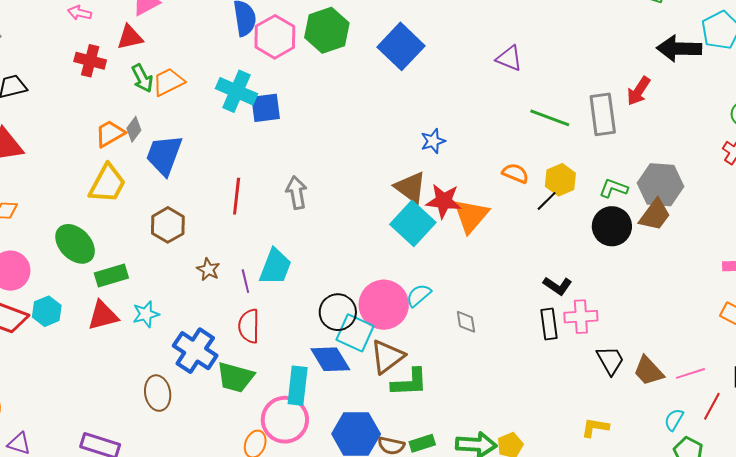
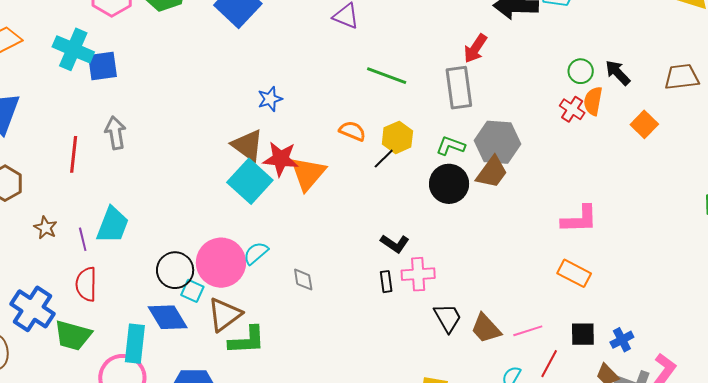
gray rectangle: (603, 114) -> (459, 88), moved
gray arrow: (297, 193) -> (115, 133), moved
black rectangle: (549, 324) -> (386, 282), size x0.7
cyan square: (355, 333) -> (192, 291), size x0.6

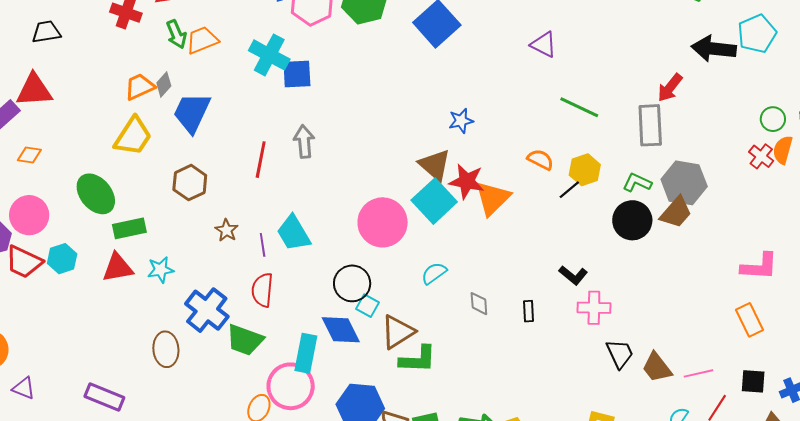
cyan trapezoid: (112, 225) -> (294, 233), turned 123
pink circle: (221, 263) -> (383, 222), moved
orange rectangle: (574, 273) -> (749, 320), turned 32
black rectangle: (386, 282) -> (529, 311), moved

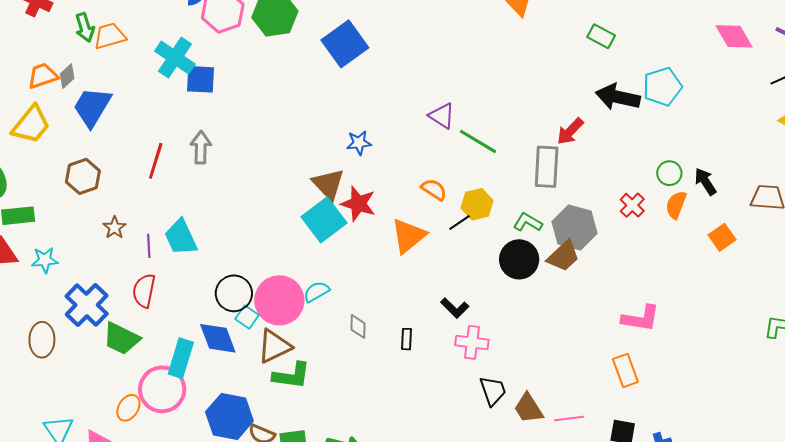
purple triangle: (544, 45) -> (442, 116), moved
red cross: (761, 156) -> (632, 205), moved
orange triangle: (493, 198) -> (409, 236), moved
pink circle: (383, 222) -> (279, 300), moved

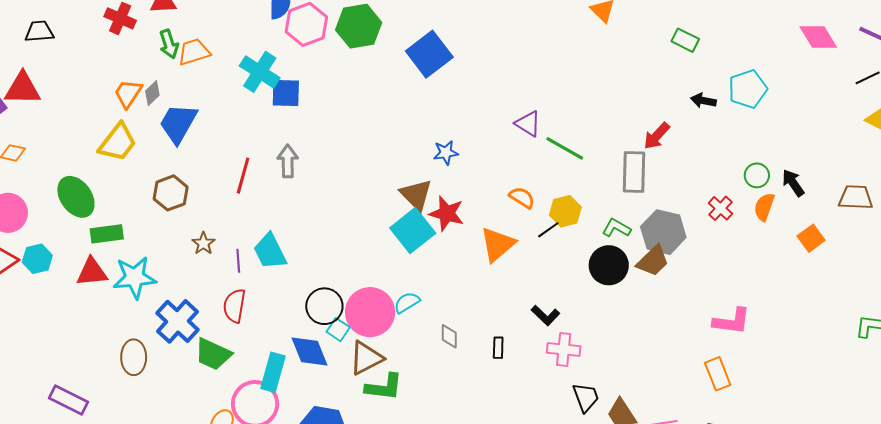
orange trapezoid: (43, 76) -> (128, 93), turned -36
black arrow: (618, 97) -> (703, 101), size x0.6
cyan star: (45, 260) -> (135, 277), size x1.6

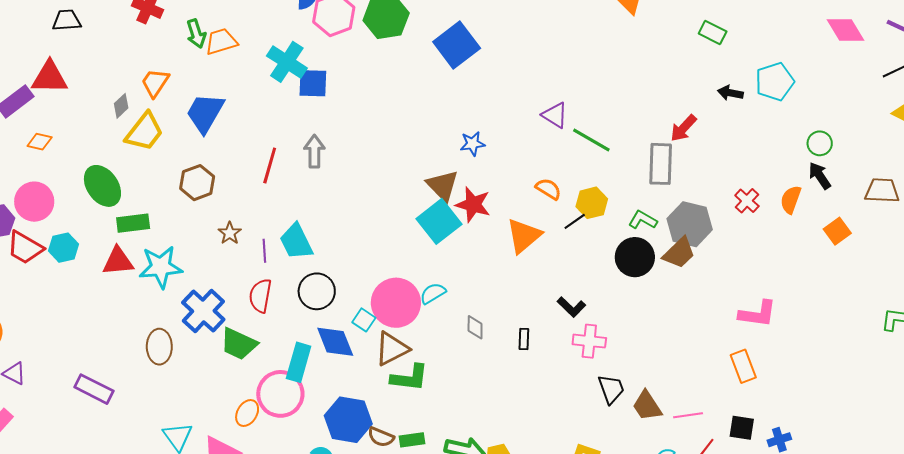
gray diamond: (152, 93) -> (121, 106), moved
green circle: (757, 175) -> (820, 143), moved
black circle: (324, 306) -> (317, 291), moved

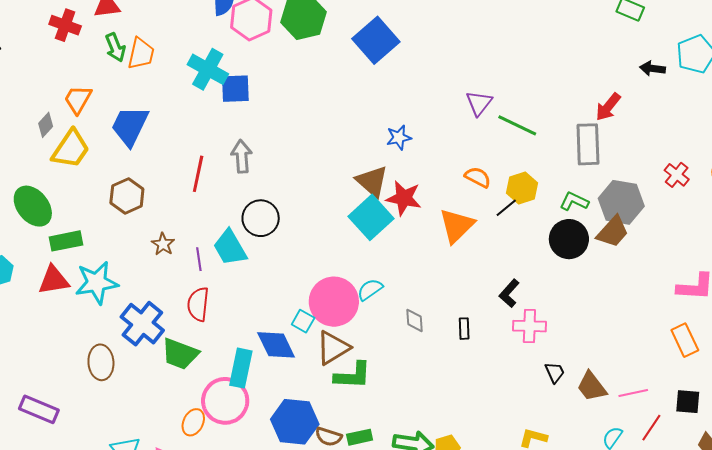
orange trapezoid: (221, 42) -> (141, 54), turned 124
purple triangle: (555, 115) -> (479, 103), turned 40
black circle: (317, 291) -> (261, 218), moved
black L-shape: (571, 307) -> (509, 293), turned 92
black trapezoid: (611, 389) -> (555, 372), size x0.7

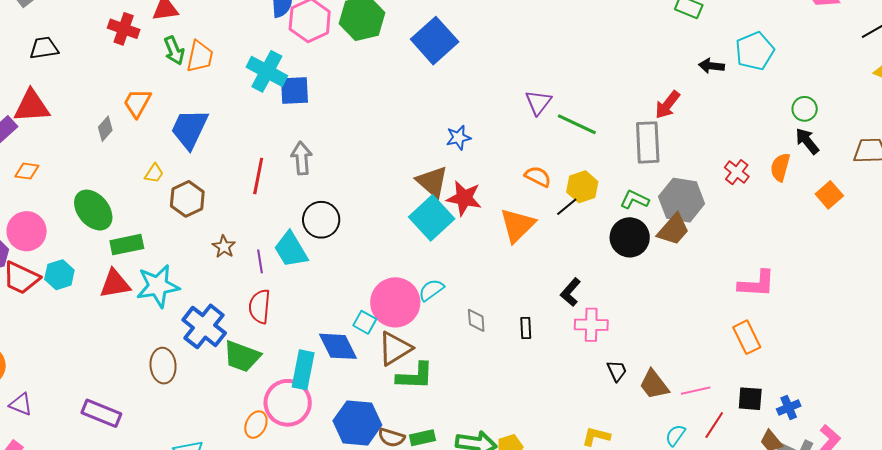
yellow trapezoid: (71, 149) -> (154, 173), moved, size x0.5

